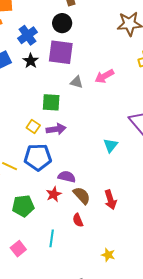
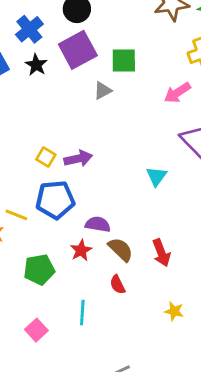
purple square: (61, 52) -> (78, 50), turned -32
pink arrow: (104, 76) -> (177, 93), moved
gray triangle: (77, 82) -> (103, 91), turned -40
green square: (51, 102) -> (124, 61), moved
yellow star: (108, 255) -> (174, 311), moved

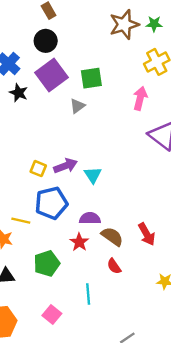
pink arrow: (177, 93) -> (140, 98), turned 145
cyan triangle: (156, 176) -> (93, 175), moved

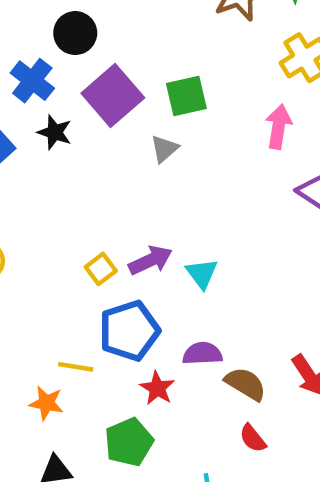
black circle: (46, 41) -> (75, 33), moved
yellow square: (38, 169) -> (101, 269), turned 35
red star: (79, 242) -> (157, 388), moved

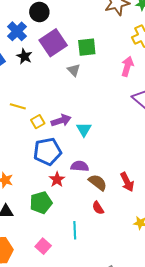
gray triangle: (164, 149) -> (74, 70), turned -40
yellow line: (76, 367) -> (18, 106), moved

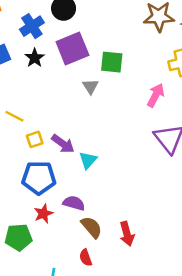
purple arrow: (61, 120) -> (63, 144), turned 42

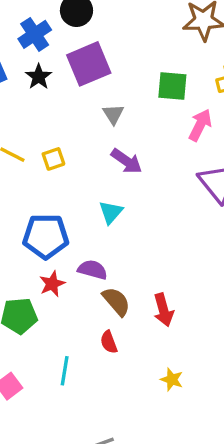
green square: (112, 62) -> (172, 86), moved
yellow square: (35, 139) -> (53, 159), moved
purple arrow: (63, 144) -> (127, 161), moved

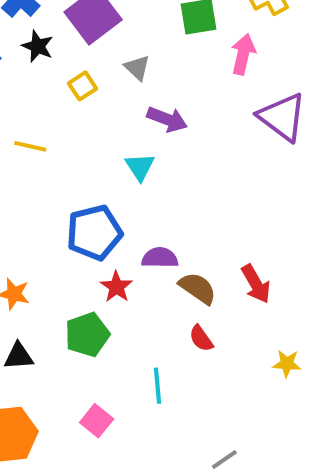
yellow square: (53, 159) -> (82, 86), moved
cyan triangle: (111, 212) -> (140, 167), moved

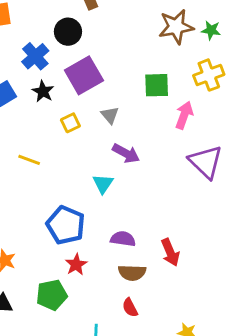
blue pentagon: (94, 233) -> (66, 225), turned 30
purple semicircle: (160, 258) -> (123, 239), moved
red arrow: (256, 284) -> (170, 252), moved
brown semicircle: (198, 288) -> (132, 273), turned 140

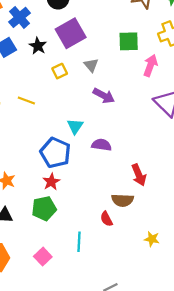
blue cross: (35, 56) -> (20, 17), moved
cyan triangle: (103, 184) -> (75, 126), moved
purple semicircle: (123, 239) -> (101, 145), moved
red star: (76, 265) -> (51, 182), moved
brown semicircle: (132, 273) -> (123, 200), moved

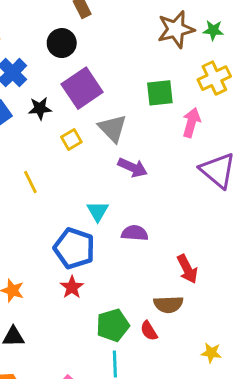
black star: (38, 46) -> (40, 108), turned -30
gray triangle: (91, 65) -> (113, 128), size x1.5
yellow line: (26, 100) -> (30, 182), turned 48
green pentagon: (44, 208) -> (113, 325), moved

